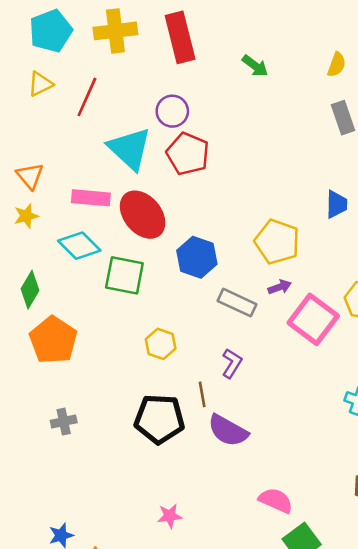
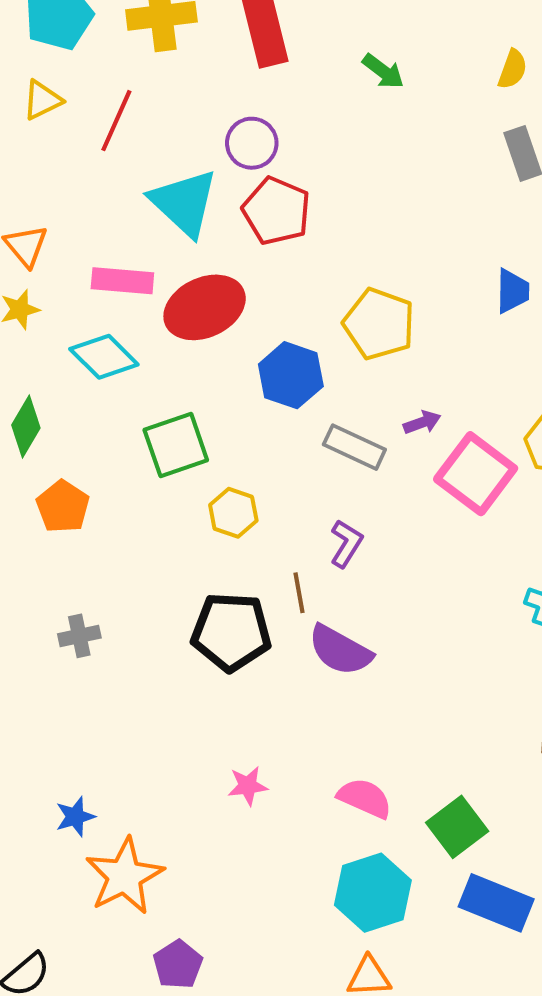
red ellipse: (143, 215) -> (205, 307), turned -75
yellow pentagon: (277, 242) -> (379, 324), moved
green square: (124, 275) -> (176, 445), moved, turned -30
orange pentagon: (53, 340) -> (63, 507), size x0.7
pink semicircle: (276, 500) -> (365, 798), moved

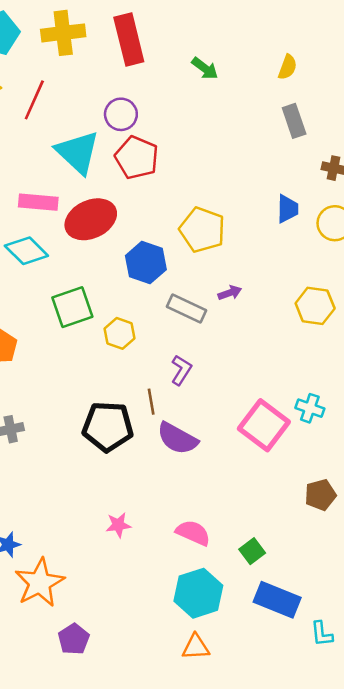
pink square: (476, 474) -> (264, 425), moved
yellow hexagon: (233, 513) -> (120, 333), moved
green square: (457, 827) -> (252, 551), size x0.7

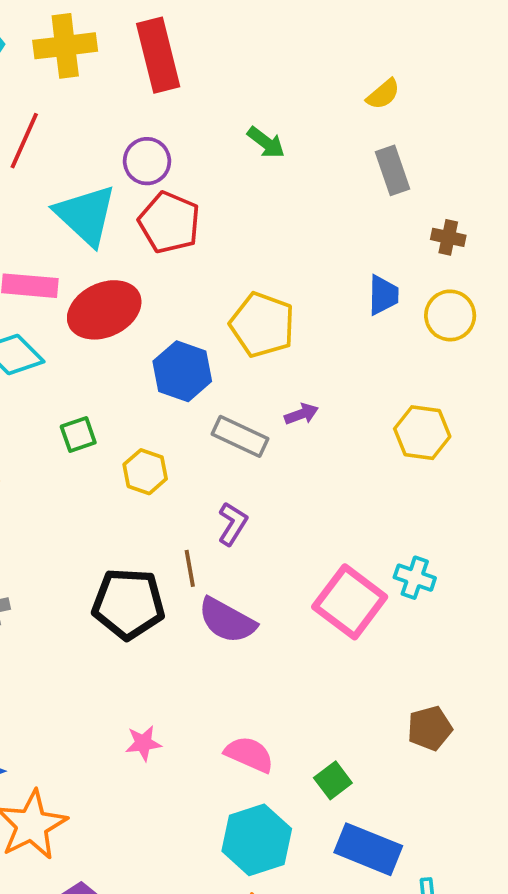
yellow semicircle: (288, 67) -> (383, 94), turned 30
green arrow: (205, 68) -> (266, 143), moved
green square: (72, 307) -> (78, 434), size x0.6
brown pentagon: (320, 495) -> (430, 728), moved

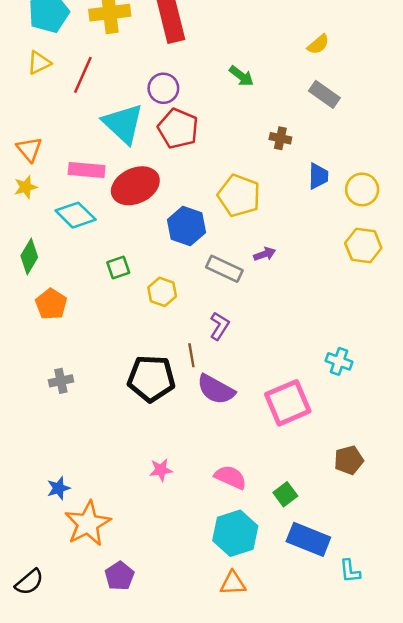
gray rectangle: (392, 170) -> (324, 94), turned -36
brown cross: (448, 237) -> (280, 138), moved
yellow hexagon: (422, 433) -> (363, 246), moved
pink square: (350, 602) -> (288, 403), moved, turned 30

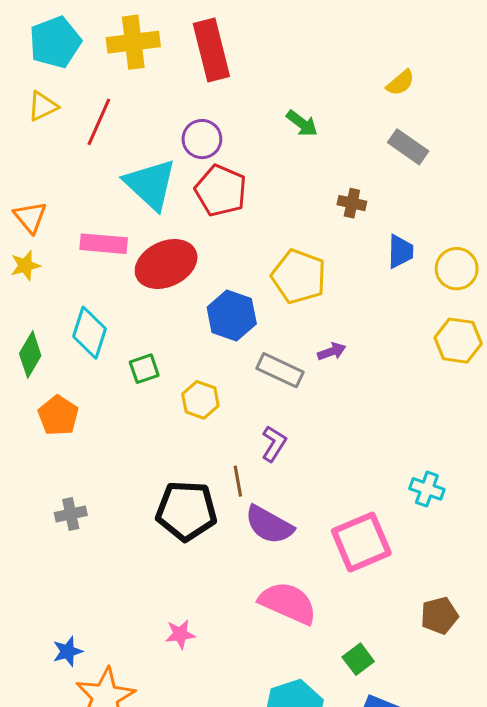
cyan diamond: (76, 215) -> (90, 333), moved, turned 63
pink star: (161, 470) -> (180, 634), moved
pink semicircle: (230, 477) -> (288, 603), moved, size x1.4

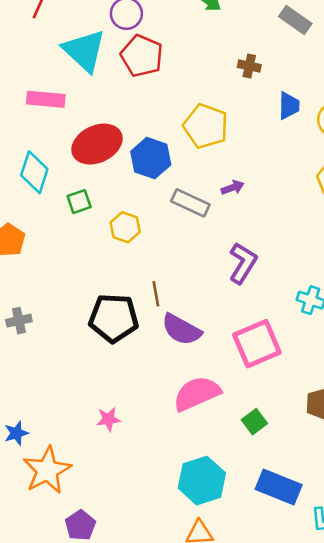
red ellipse: (166, 264) -> (97, 144), moved
purple L-shape: (274, 444) -> (243, 263), moved, size x1.4
pink semicircle: (288, 603) -> (197, 394), turned -48
green square: (358, 659) -> (254, 422), moved

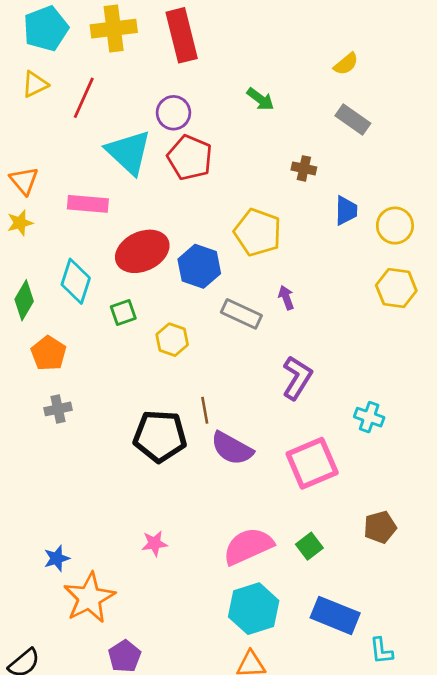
purple arrow: (233, 188) -> (286, 298), turned -90
gray cross: (19, 321) -> (58, 409), moved
pink semicircle: (197, 394) -> (248, 546), moved

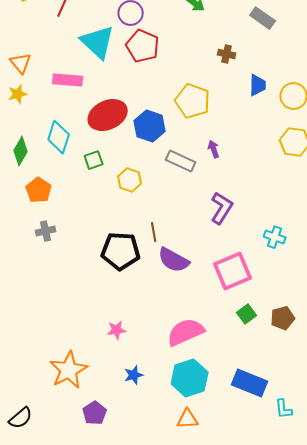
green square: (309, 546) -> (247, 314), moved
blue star: (57, 558) -> (134, 375), moved

